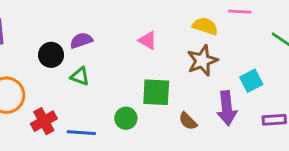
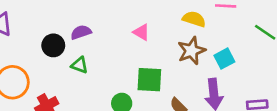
cyan square: (251, 81) -> (224, 59), moved

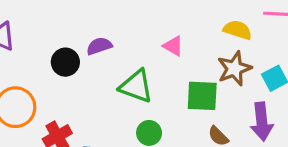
green triangle: (80, 65) -> (136, 86), moved, size x1.6
green square: (149, 80) -> (202, 96), moved

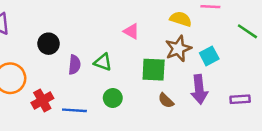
purple semicircle: (99, 46) -> (74, 65), moved, turned 114
green triangle: (136, 86) -> (103, 62), size x0.7

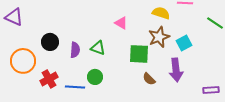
black circle: (49, 44) -> (50, 42), moved
green circle: (113, 98) -> (95, 77), moved
purple rectangle: (240, 99) -> (211, 90), moved

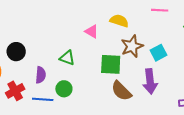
yellow semicircle: (161, 13) -> (119, 21), moved
purple semicircle: (75, 50) -> (41, 75), moved
brown semicircle: (149, 79) -> (121, 91), size x1.5

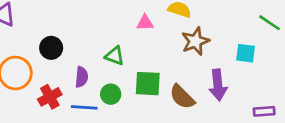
pink triangle: (92, 31) -> (145, 23), turned -32
cyan square: (159, 53) -> (246, 53), moved, turned 35
green square: (111, 64) -> (148, 84), moved

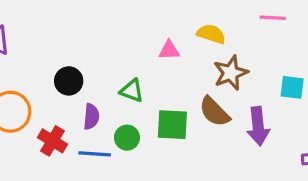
black circle: (51, 48) -> (69, 81), moved
red cross: (50, 97) -> (52, 141), turned -30
brown semicircle: (182, 97) -> (214, 112), moved

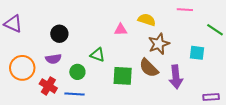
black circle: (69, 81) -> (59, 34), moved
purple semicircle: (91, 117) -> (53, 59), moved, turned 77
green circle: (127, 138) -> (77, 72), moved

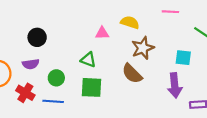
green triangle: (98, 55) -> (88, 60), moved
green square: (123, 76) -> (91, 87), moved
purple arrow: (176, 77) -> (175, 85), moved

